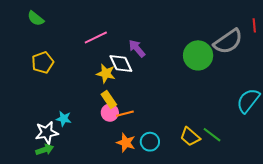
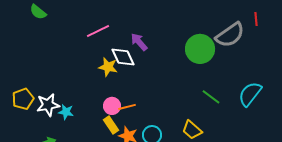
yellow pentagon: (43, 62) -> (23, 99), moved
yellow rectangle: (109, 100) -> (111, 125), moved
white star: (47, 133) -> (48, 105), moved
green line: (212, 135) -> (211, 97), moved

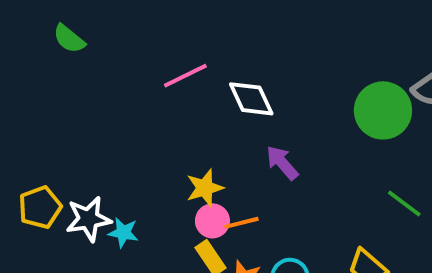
purple arrow: (139, 42) -> (282, 163), moved
white diamond: (123, 57) -> (251, 99), moved
yellow star: (108, 67) -> (205, 188), moved, turned -30

